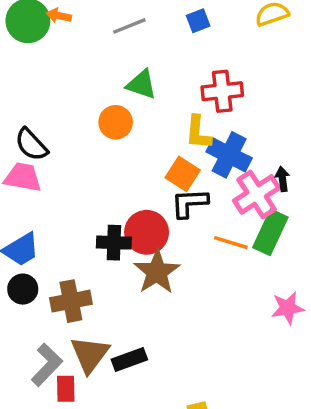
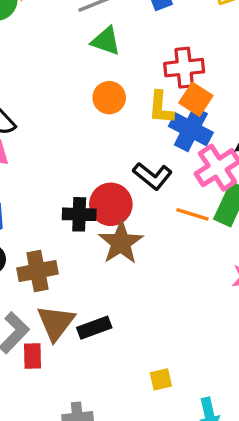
green triangle: (141, 84) -> (106, 41), moved
orange circle: (116, 122) -> (109, 98), moved
orange square: (183, 174) -> (196, 99), moved
black L-shape: (190, 203) -> (153, 176), turned -138

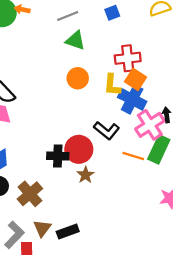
brown star: (121, 243) -> (85, 175), size x0.6
brown cross: (38, 271) -> (30, 194), turned -30
brown triangle: (56, 323) -> (42, 228), size x0.7

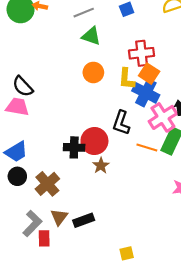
black L-shape: (107, 130) -> (121, 123), turned 70

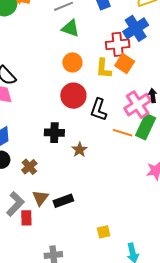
blue cross: (146, 93) -> (136, 28), moved, turned 30
red circle: (94, 141) -> (73, 96), moved
brown cross: (47, 184) -> (29, 167), size x0.7

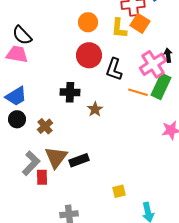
brown triangle: (40, 198) -> (56, 157), size x1.4

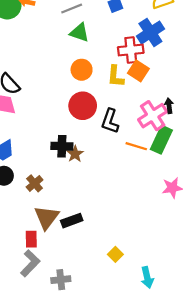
brown star: (95, 109) -> (75, 154), moved
gray L-shape: (31, 163) -> (30, 263), moved
yellow square: (119, 191) -> (115, 254), turned -32

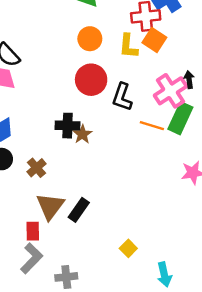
black rectangle: (72, 221) -> (79, 210), turned -35

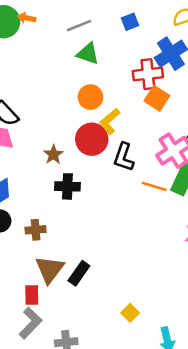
yellow L-shape: (128, 46) -> (110, 121), moved, turned 45
brown star: (82, 134) -> (53, 155), moved
brown cross: (37, 168) -> (36, 230), turned 36

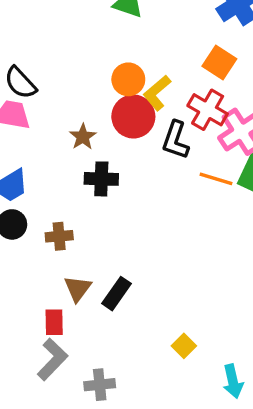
red cross: (148, 74) -> (208, 110), moved, turned 36
orange circle: (90, 97) -> (128, 79), moved
brown triangle: (50, 269) -> (78, 289), size x0.7

